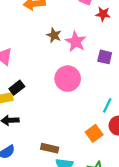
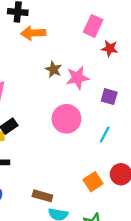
pink star: (76, 42) -> (77, 78), turned 30
cyan line: (107, 105) -> (105, 134), moved

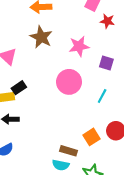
brown star: (53, 69) -> (41, 37), moved, size x1.5
brown rectangle: (42, 196) -> (69, 151), moved

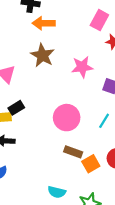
pink circle: (69, 82) -> (67, 118), moved
brown rectangle: (69, 151) -> (73, 152), moved

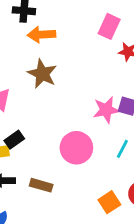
pink star: (82, 67) -> (106, 110), moved
brown rectangle: (73, 152) -> (41, 185), moved

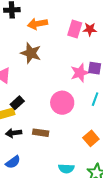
pink rectangle: (109, 26) -> (75, 29), moved
orange arrow: (41, 35) -> (37, 24), moved

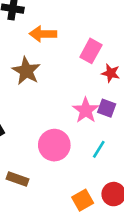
red star: (90, 29) -> (111, 73), moved
pink star: (80, 73) -> (86, 110), turned -30

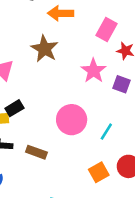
pink star: (86, 110) -> (94, 71), moved
cyan line: (99, 149) -> (106, 132), moved

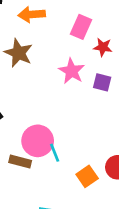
pink circle: (72, 120) -> (38, 141), moved
cyan line: (106, 132) -> (55, 153), moved, turned -48

